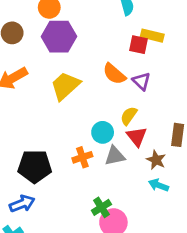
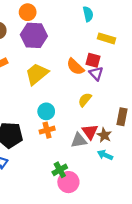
red square: (138, 45) -> (93, 60), moved
cyan circle: (103, 132) -> (46, 111), moved
red triangle: (137, 137) -> (90, 132), moved
gray triangle: (115, 156) -> (79, 140), moved

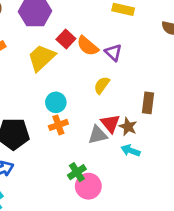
red square: (93, 60) -> (66, 39), moved, turned 32

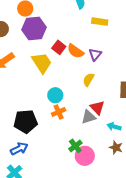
purple triangle: (113, 53) -> (95, 54), turned 32
yellow trapezoid: (41, 58) -> (42, 63), turned 105
brown star: (128, 127) -> (116, 147), moved

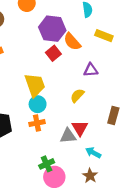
purple hexagon: (34, 29) -> (52, 29), moved
orange semicircle: (75, 51) -> (72, 42), moved
purple triangle: (95, 54) -> (91, 70), turned 32
yellow trapezoid: (42, 63) -> (35, 85), moved

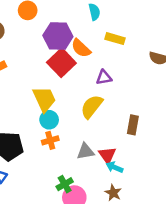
red square: (53, 53) -> (61, 63), size x1.6
yellow semicircle: (77, 96) -> (92, 107), size x1.5
red triangle: (80, 128) -> (107, 155), moved

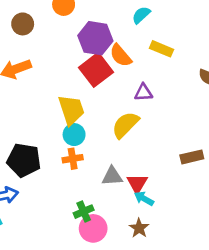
cyan semicircle: (94, 12) -> (141, 15), turned -126
brown rectangle: (133, 125) -> (192, 157), moved, turned 60

